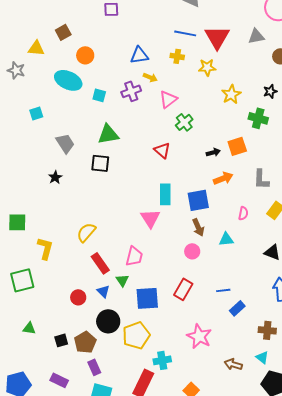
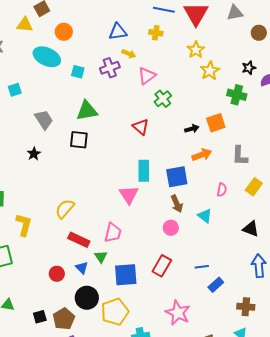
yellow triangle: (36, 48) -> (25, 25), moved
yellow star: (207, 67) -> (196, 50), moved, turned -30
cyan triangle: (226, 239) -> (205, 216), turned 42
red rectangle: (100, 263) -> (79, 240), turned -30

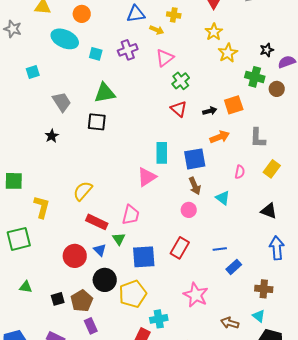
brown circle: (259, 33) -> (277, 89), moved
yellow arrow: (129, 54) -> (157, 30), moved
red triangle: (141, 127) -> (179, 109), moved
pink triangle: (129, 195) -> (147, 177), turned 30
red circle: (57, 274) -> (75, 256), size x1.5

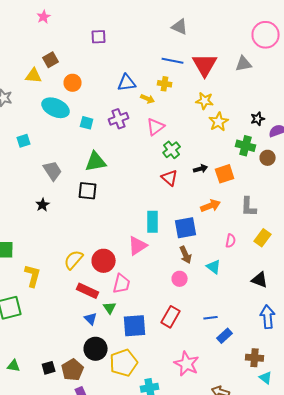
yellow star: (214, 32) -> (205, 101), turned -30
black arrow: (210, 111) -> (201, 169), moved
red circle: (75, 256) -> (104, 261), moved
green triangle: (26, 287) -> (14, 366), moved
cyan triangle: (259, 316) -> (266, 378), moved

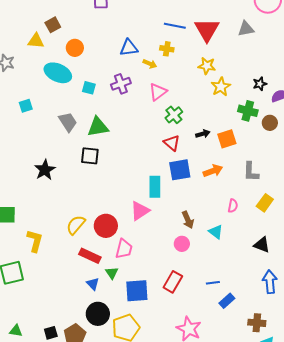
gray trapezoid: (53, 171) -> (68, 122), moved
black star: (43, 205) -> (45, 170), size x1.5
blue square: (186, 228) -> (180, 170), moved

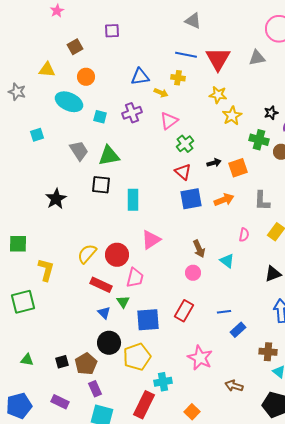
brown square: (53, 25) -> (75, 47), moved
cyan rectangle: (155, 187) -> (133, 200), moved
black triangle: (262, 245) -> (273, 274), turned -42

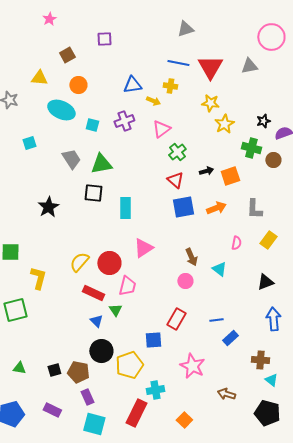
gray triangle: (193, 21) -> (185, 29), turned -42
blue square: (148, 320) -> (153, 340), moved, size x0.7
brown pentagon: (86, 364) -> (78, 372), turned -30

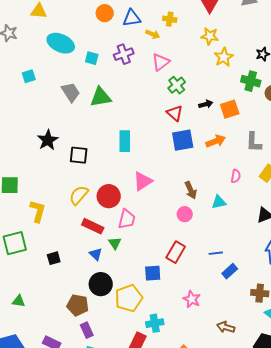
orange circle: (78, 85) -> (105, 13), moved
black square: (93, 193) -> (79, 155), moved
cyan triangle: (219, 269) -> (219, 202), turned -49
pink star: (192, 366) -> (192, 299), size x0.7
black square: (54, 370) -> (54, 258), moved

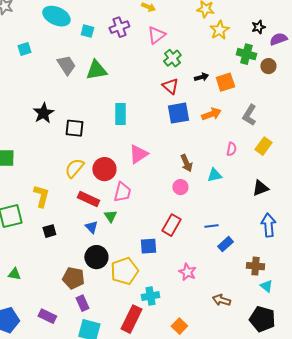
gray L-shape: (254, 142) -> (249, 115), turned 30
yellow L-shape: (38, 211) -> (41, 196), moved

